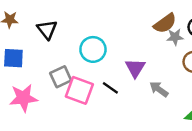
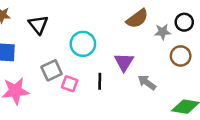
brown semicircle: (165, 23) -> (137, 19), moved
black line: (110, 88) -> (100, 81), turned 56
pink square: (79, 90) -> (70, 84), size x0.6

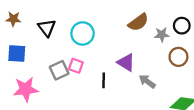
cyan circle: (83, 44) -> (83, 33), moved
purple triangle: (124, 62) -> (126, 62), turned -30
pink square: (70, 84) -> (76, 66), moved

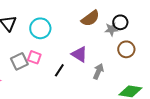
black circle: (182, 26) -> (120, 22), moved
black line: (104, 80) -> (59, 70), turned 32
gray arrow: (147, 81) -> (98, 71), turned 77

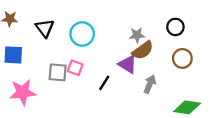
brown semicircle: (90, 18) -> (143, 50), moved
gray star: (111, 29) -> (137, 35), moved
gray square: (19, 61) -> (58, 72), turned 30

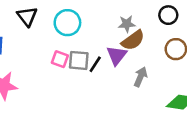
purple triangle: (128, 64) -> (117, 55), turned 36
gray square: (58, 72) -> (79, 60), moved
black line: (104, 83) -> (95, 64), moved

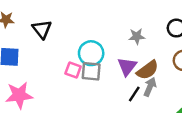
cyan circle: (67, 23) -> (91, 53), moved
brown semicircle: (133, 40) -> (148, 70), moved
black line: (95, 64) -> (134, 94), moved

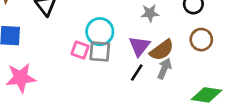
black line: (134, 94) -> (137, 72), moved

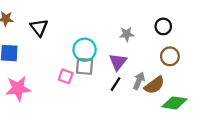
pink square: (80, 50) -> (66, 76), moved
brown semicircle: (162, 50) -> (154, 85), moved

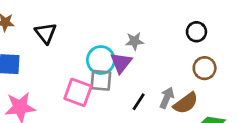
gray star: (127, 34) -> (135, 41), moved
purple triangle: (118, 62) -> (121, 63), moved
pink square: (66, 76) -> (78, 92), size x1.5

